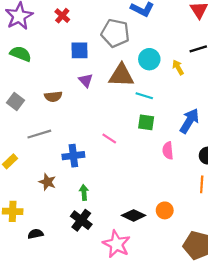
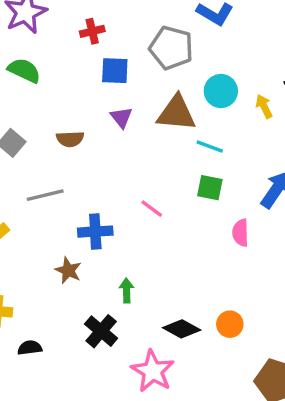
red cross: (62, 16) -> (92, 31), moved, turned 32
brown star: (47, 182) -> (68, 270), moved
green arrow: (84, 192) -> (127, 290), moved

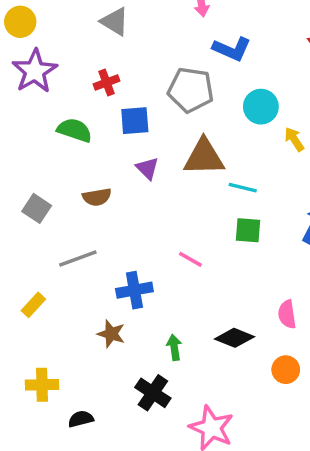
green semicircle: (24, 70) -> (75, 130), moved
cyan circle: (221, 91) -> (261, 107), moved
pink semicircle: (240, 233) -> (287, 314), moved
black diamond: (182, 329) -> (234, 338), moved

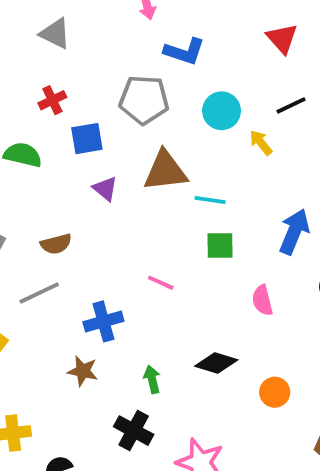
brown semicircle: (97, 197) -> (56, 244), moved
pink semicircle: (287, 314) -> (262, 300), moved

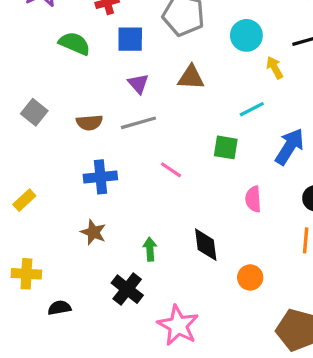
brown triangle: (165, 171) -> (191, 77), size x0.7
cyan line: (210, 200) -> (252, 109), moved, turned -45
gray line: (39, 293) -> (138, 123), moved
blue cross: (103, 321) -> (100, 177), moved
black diamond: (216, 363) -> (206, 245), turned 56

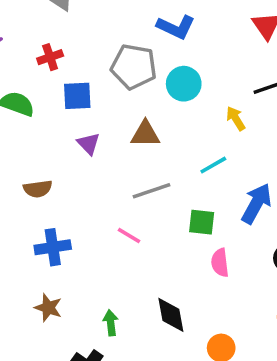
cyan circle: (246, 35) -> (184, 84), moved
gray line: (138, 123) -> (151, 191), moved
green square: (226, 147) -> (202, 222), moved

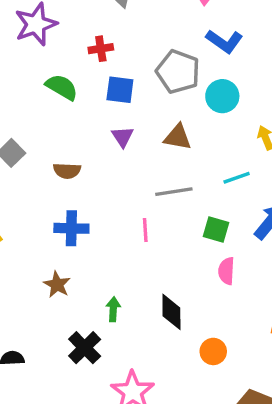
pink line: (129, 236) -> (145, 230), turned 45

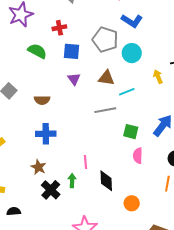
cyan line: (237, 178) -> (127, 92), moved
pink line: (145, 230) -> (86, 162), moved
black cross: (85, 348) -> (51, 190), moved

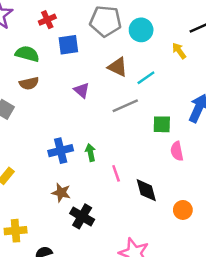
brown triangle: (106, 78) -> (118, 67), turned 30
purple triangle: (74, 79) -> (82, 90), moved
brown semicircle: (42, 100) -> (29, 83), moved
green arrow: (72, 181) -> (90, 153), moved

